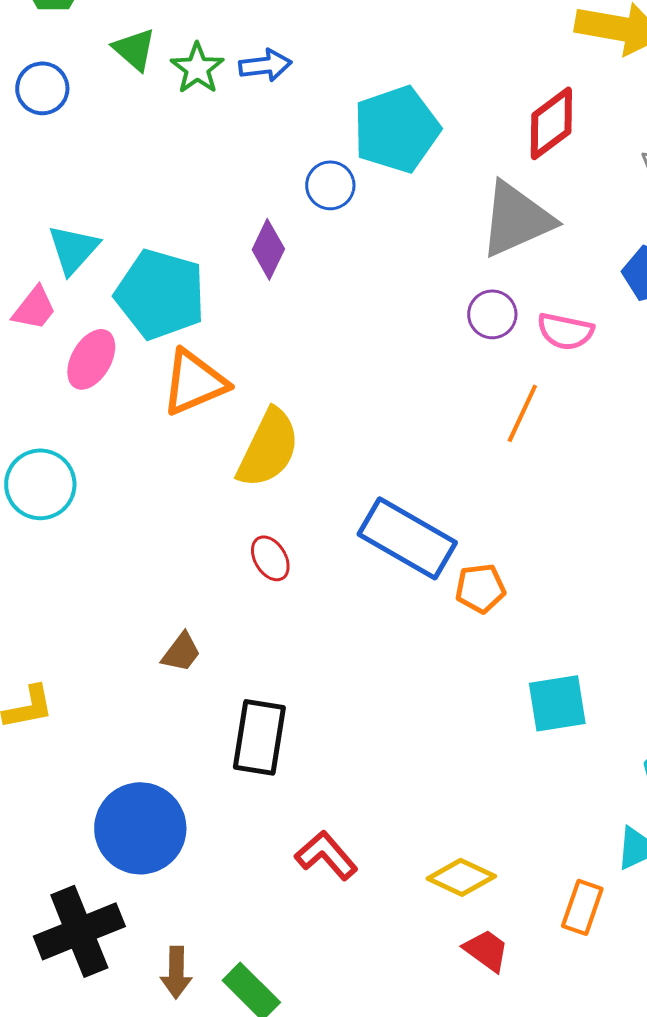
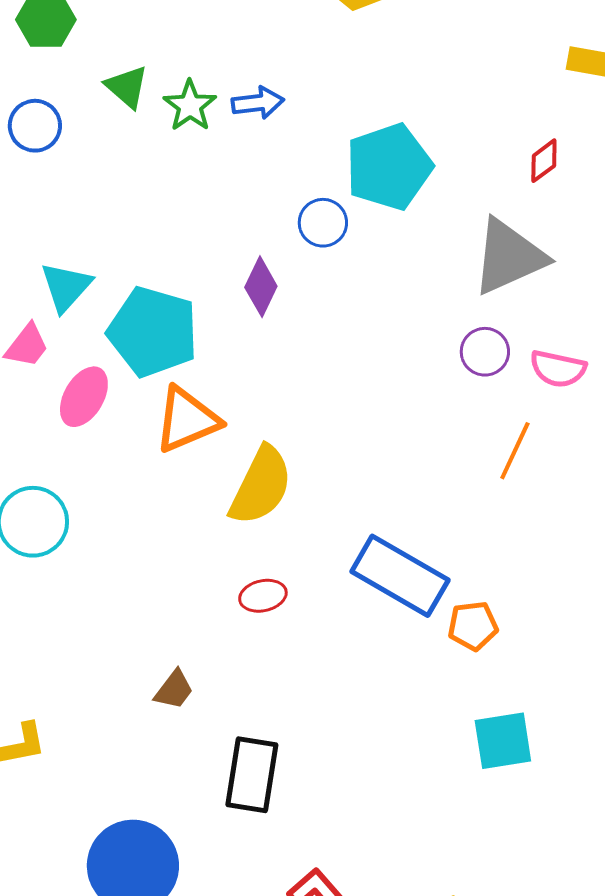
red diamond: (551, 123) -> (544, 161), size x0.6
red ellipse: (270, 558) -> (263, 596), turned -72
cyan square: (557, 703) -> (503, 741), moved

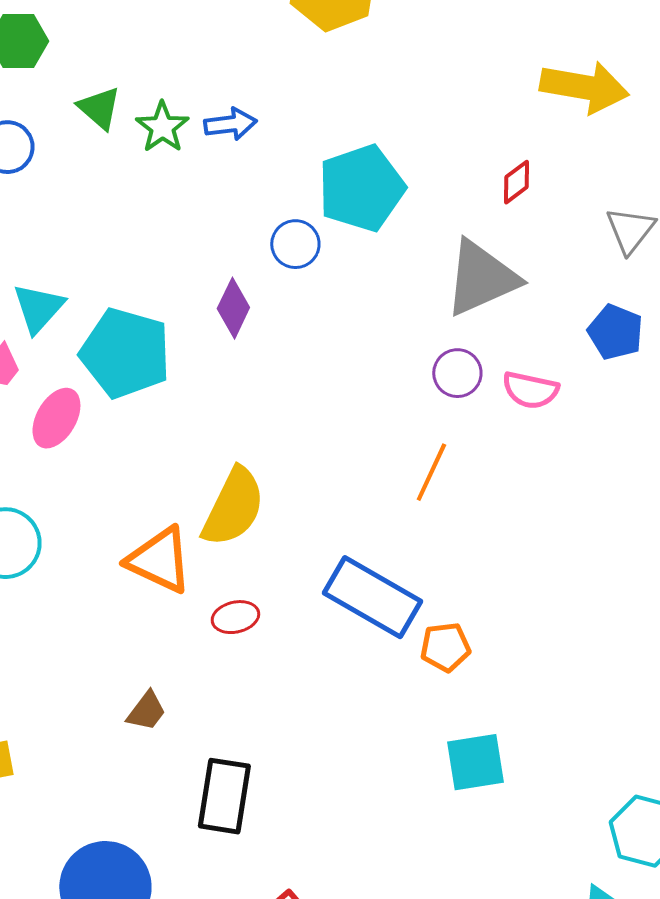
orange triangle: (187, 420) -> (159, 560), moved, turned 48
orange line: (515, 451) -> (431, 472), moved

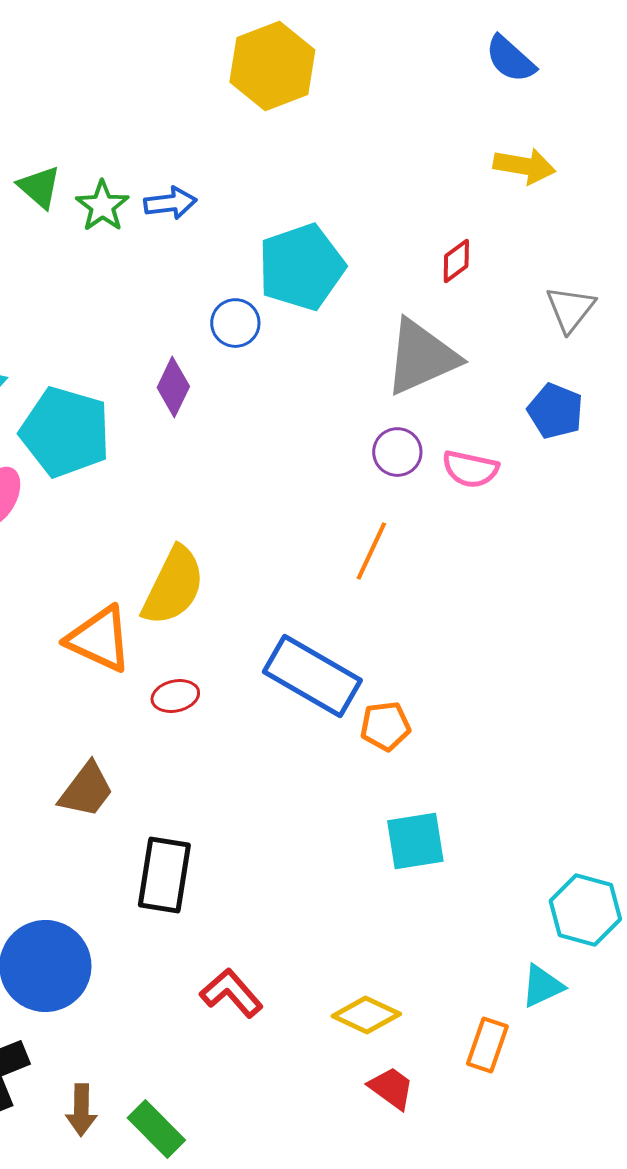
yellow arrow: (584, 87) -> (524, 166), size x0.7
brown trapezoid: (146, 711) -> (86, 790), size x1.4

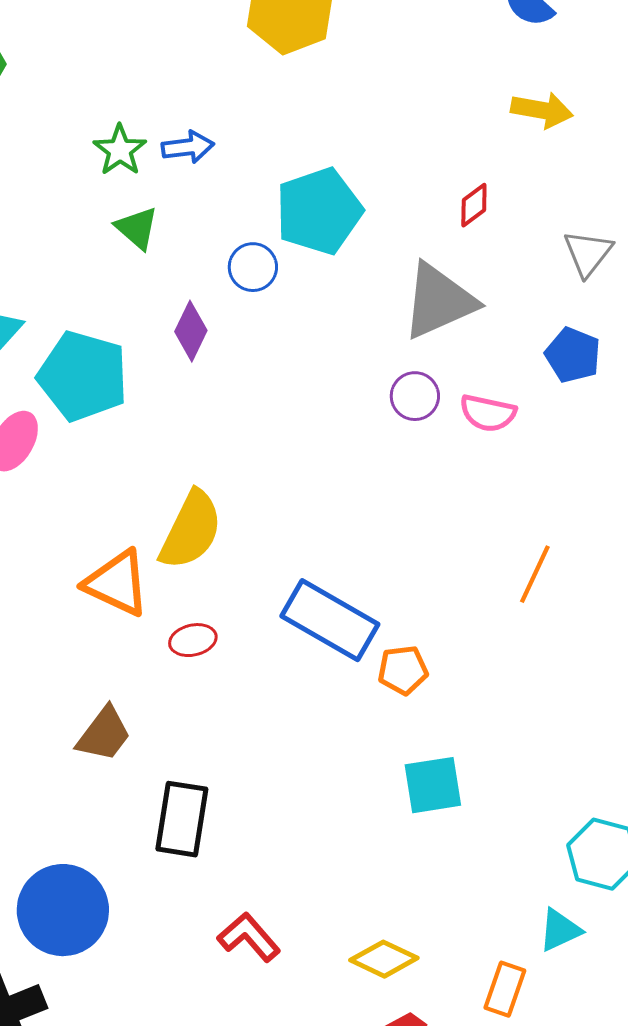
green triangle: (39, 187) -> (137, 228), moved
orange line: (371, 551) -> (535, 574), moved

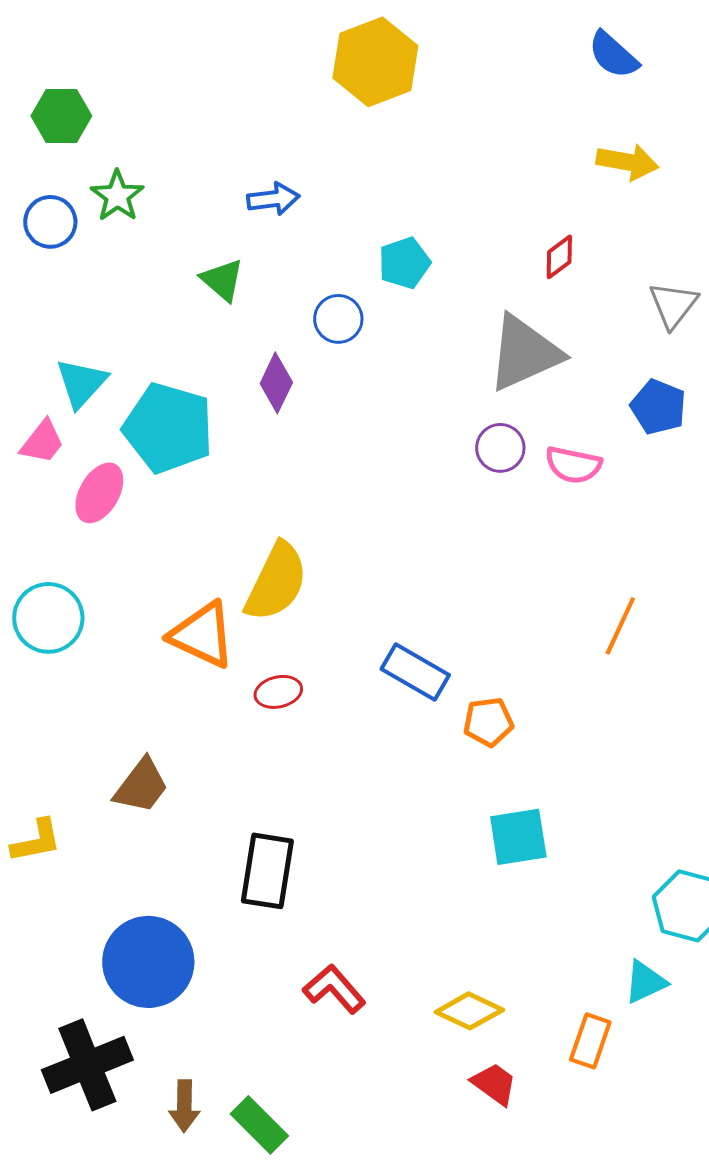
green star: (120, 150) -> (117, 196), moved
cyan pentagon: (319, 211) -> (404, 263), size x0.6
blue rectangle: (330, 620) -> (415, 672), size x0.7
brown trapezoid: (104, 734) -> (141, 786), moved

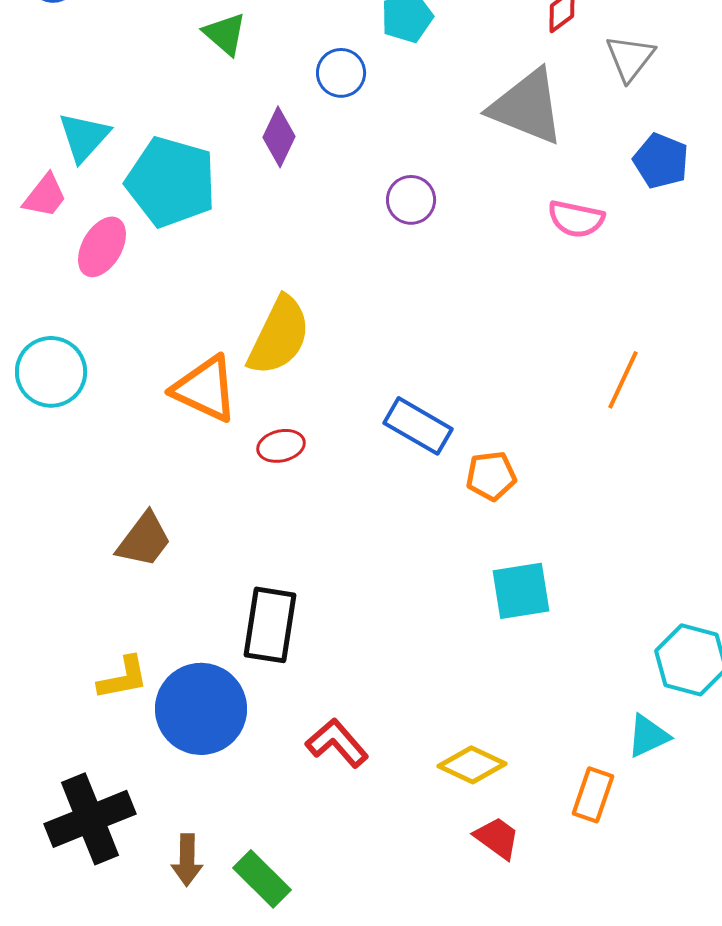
gray triangle: (673, 305) -> (630, 58), moved
gray triangle: (524, 353) -> (527, 107), turned 46
purple circle: (500, 448) -> (411, 200), moved
yellow L-shape: (36, 841) -> (123, 678), moved
blue circle: (148, 962) -> (201, 709), moved

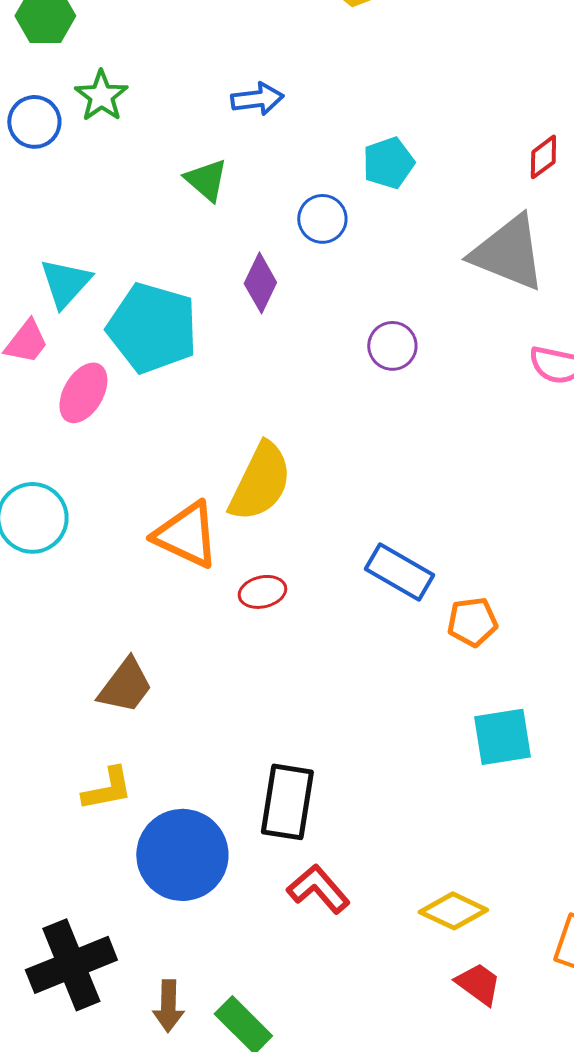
black rectangle: (270, 625) -> (287, 802), moved
yellow L-shape: (123, 678) -> (107, 789), moved

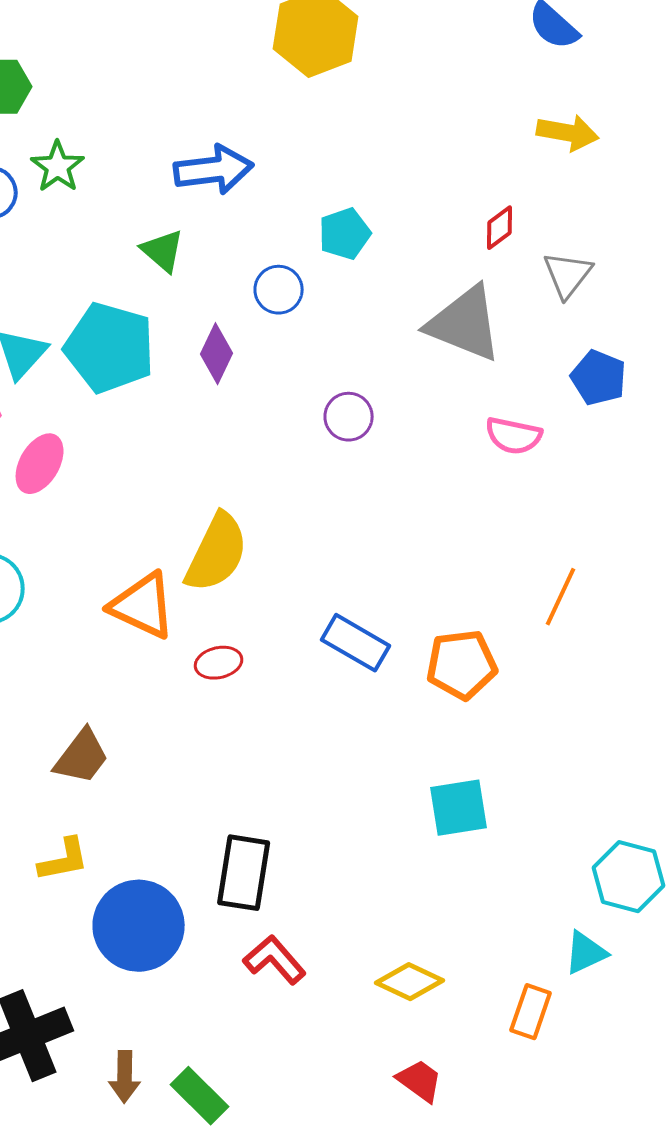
blue arrow: (257, 99) -> (214, 170), size x1.5
cyan pentagon: (152, 328) -> (110, 348), moved
orange pentagon: (472, 622) -> (462, 665), moved, size x1.4
red trapezoid: (478, 984) -> (420, 1081), moved

